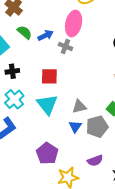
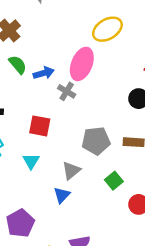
cyan triangle: (47, 104) -> (31, 161), size x0.6
gray triangle: (79, 107) -> (71, 171), turned -35
gray pentagon: (97, 127) -> (96, 141), moved

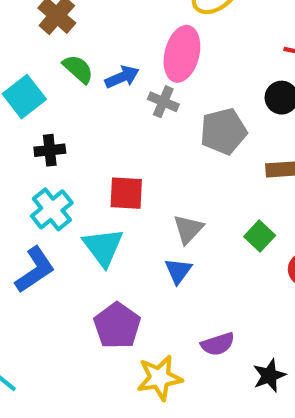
red square: (40, 126) -> (126, 193), moved
gray pentagon: (96, 141) -> (223, 131), moved
cyan triangle: (31, 161) -> (103, 247), moved, size x1.5

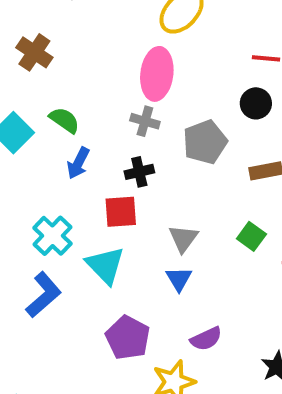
green semicircle: (78, 69) -> (64, 120), moved
blue arrow: (122, 77) -> (78, 163), moved, turned 148
black cross: (50, 150) -> (139, 172), moved
purple semicircle: (218, 344) -> (206, 339), moved

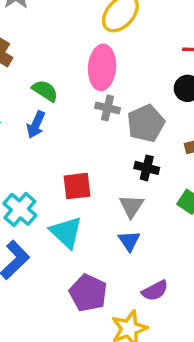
green semicircle: (64, 120) -> (45, 91), moved
gray cross: (145, 121) -> (108, 108), moved
blue arrow: (78, 163) -> (36, 125), moved
black cross: (139, 172) -> (147, 168), moved, turned 30

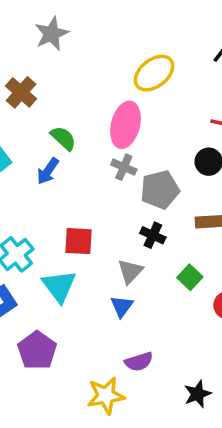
purple pentagon: (88, 293) -> (37, 350), moved

